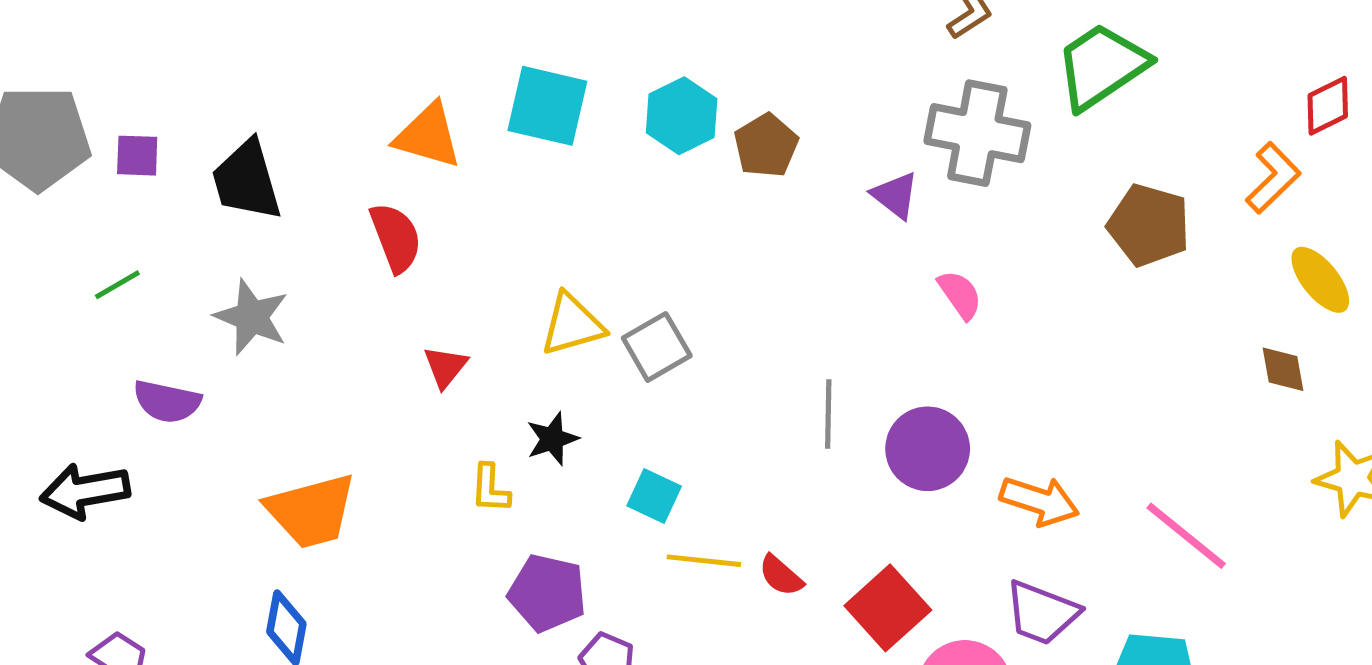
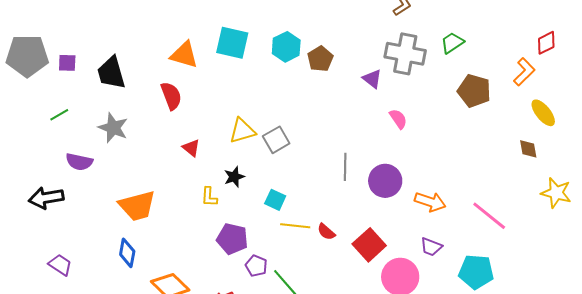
green trapezoid: (1102, 66) -> (452, 43), moved, size x0.6
red triangle: (445, 367) -> (191, 148), turned -30
purple trapezoid: (1042, 613) -> (431, 247), size x0.7

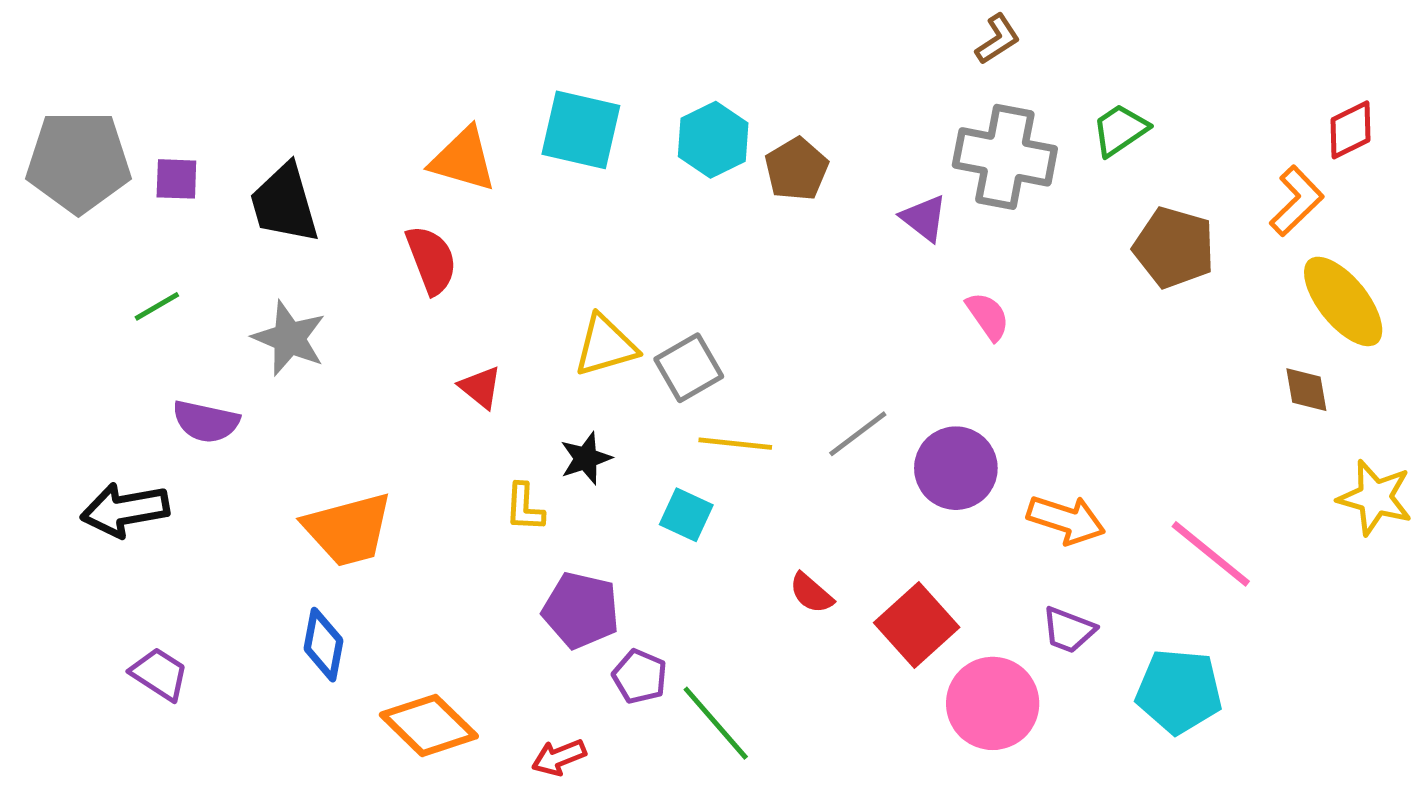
yellow ellipse: (543, 113) -> (1343, 301), size x1.4
gray line: (345, 167) -> (858, 434), turned 52
yellow line: (295, 226) -> (735, 444), moved

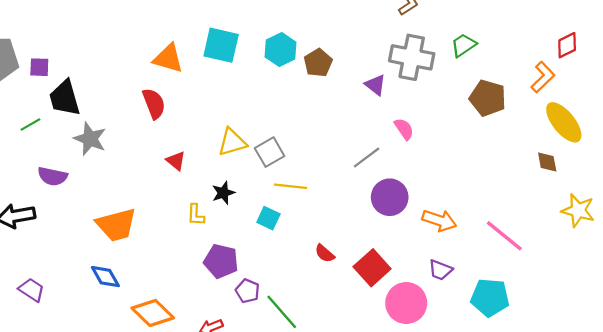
black trapezoid: (284, 203) -> (65, 98), moved
gray line: (858, 434) -> (367, 158), moved
blue diamond: (324, 645) -> (105, 277), turned -40

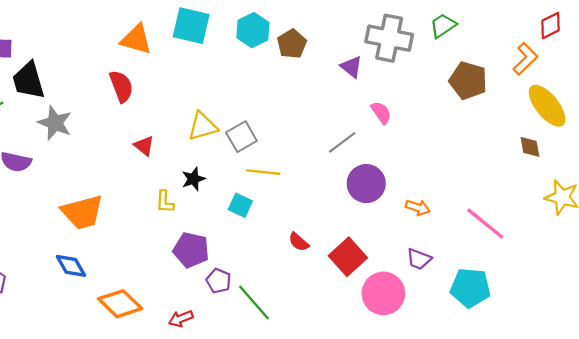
orange arrow: (439, 220) -> (418, 208), size x0.7

